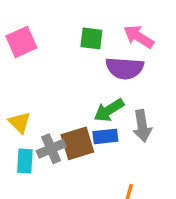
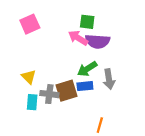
pink arrow: (139, 37) -> (78, 38), moved
green square: (91, 38) -> (87, 22), moved
gray cross: (51, 149) -> (49, 94), turned 30

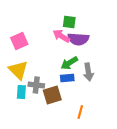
pink square: (30, 24) -> (19, 41), moved
yellow triangle: (29, 77) -> (18, 70), size x1.5
brown square: (67, 91) -> (52, 95), moved

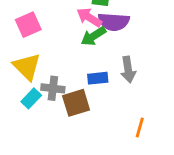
green arrow: (69, 63) -> (93, 36), moved
cyan rectangle: (21, 92) -> (31, 98), turned 40
orange line: (80, 112) -> (140, 127), moved

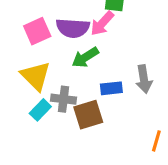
pink arrow: (89, 17) -> (102, 23), turned -80
purple semicircle: (114, 22) -> (73, 28), moved
green arrow: (93, 36) -> (85, 57), moved

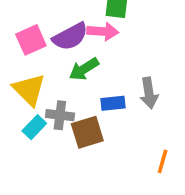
pink arrow: (102, 23) -> (103, 31), turned -128
purple semicircle: (73, 28) -> (70, 37), turned -32

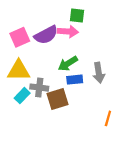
green arrow: (84, 69) -> (68, 64), moved
yellow triangle: (29, 90) -> (19, 70), turned -45

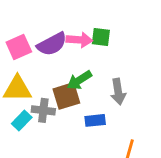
green square: (77, 15) -> (101, 37), moved
blue rectangle: (75, 80) -> (95, 120), moved
brown square: (58, 99) -> (66, 96), moved

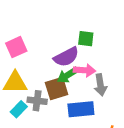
pink arrow: (79, 40) -> (85, 70), moved
purple semicircle: (52, 44) -> (66, 57), moved
blue rectangle: (95, 120) -> (81, 109), size x1.5

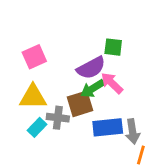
pink arrow: (85, 70) -> (112, 83), turned -140
gray arrow: (100, 85) -> (133, 132), moved

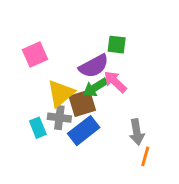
yellow triangle: (33, 97) -> (61, 93), moved, turned -40
cyan rectangle: (37, 127) -> (38, 128), turned -66
blue rectangle: (108, 127) -> (84, 131), moved, turned -32

